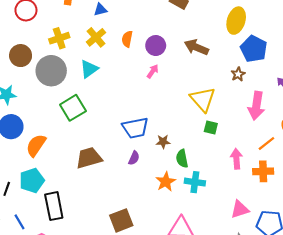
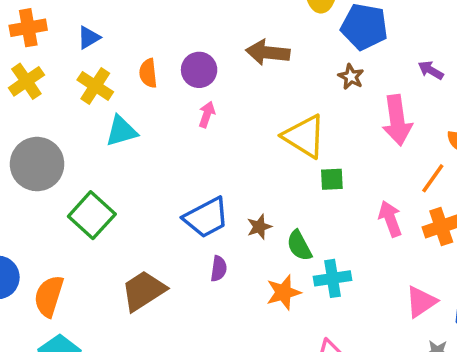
yellow cross: (59, 38) -> (26, 81), moved
cyan triangle: (89, 69) -> (121, 131), moved, turned 36
orange star: (166, 182) -> (283, 292), turned 30

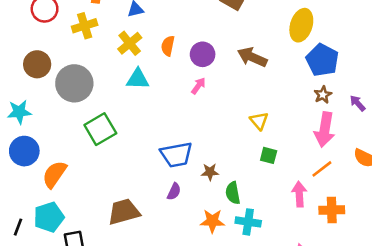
brown star: (351, 77) -> (323, 95), moved
yellow triangle: (304, 136) -> (259, 121), size x0.6
orange line: (433, 178) -> (322, 169), moved
brown trapezoid: (143, 291) -> (124, 212), moved

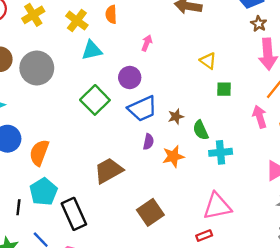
purple circle: (203, 54) -> (130, 77), moved
green square: (100, 129) -> (95, 100), moved
orange star: (212, 221) -> (173, 156), moved

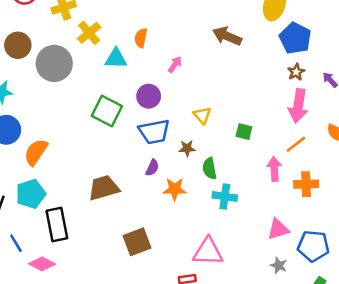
orange semicircle: (111, 14) -> (141, 38), moved
yellow cross: (77, 21) -> (89, 33), moved
yellow triangle: (208, 61) -> (202, 115), moved
green square: (95, 100) -> (107, 111), turned -32

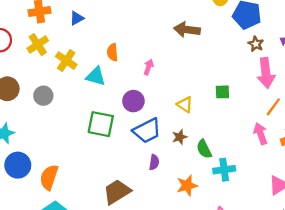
cyan triangle: (116, 59) -> (96, 76), turned 30
gray circle: (54, 63) -> (43, 96), size x0.6
green square: (244, 132) -> (222, 92), moved
orange star: (175, 189) -> (187, 186), moved

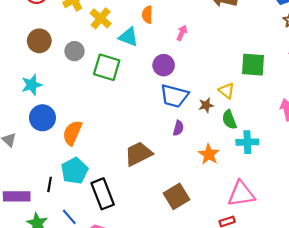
green square: (222, 92) -> (253, 65), size x1.6
yellow triangle: (185, 105) -> (227, 91), moved
green square: (101, 124) -> (107, 67), moved
blue trapezoid: (147, 131) -> (174, 96), turned 36
orange star: (187, 186) -> (209, 154), turned -30

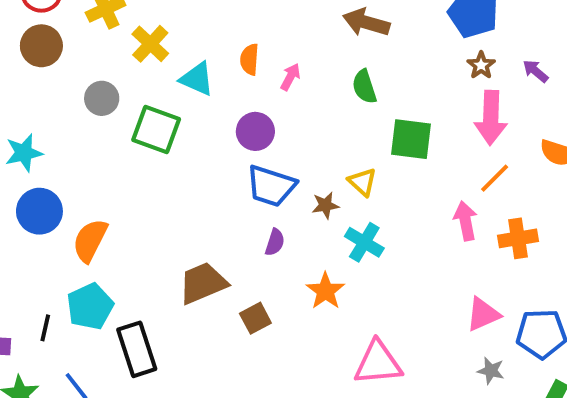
orange semicircle: (147, 15) -> (250, 59), moved
brown circle: (39, 41) -> (41, 46), moved
green semicircle: (229, 120) -> (364, 87), moved
cyan cross: (247, 142) -> (364, 242), moved, turned 30
brown square: (177, 196) -> (255, 318), moved, size x0.7

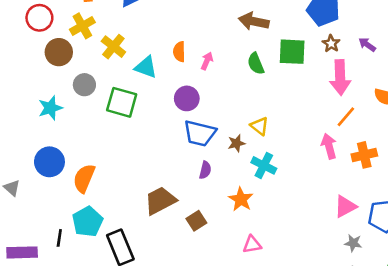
brown circle: (41, 46) -> (59, 52), moved
green square: (411, 139) -> (292, 52), moved
cyan star: (24, 153) -> (50, 108), moved
pink triangle: (378, 363) -> (252, 245), moved, size x0.6

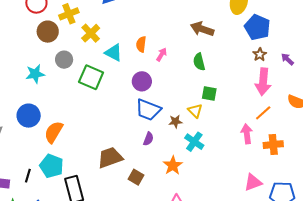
green square: (292, 52) -> (209, 94), moved, size x0.7
brown square: (196, 221) -> (136, 177), turned -35
cyan pentagon: (88, 222) -> (52, 166), turned -30

